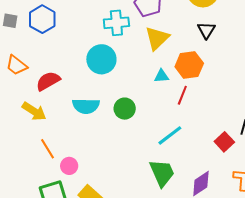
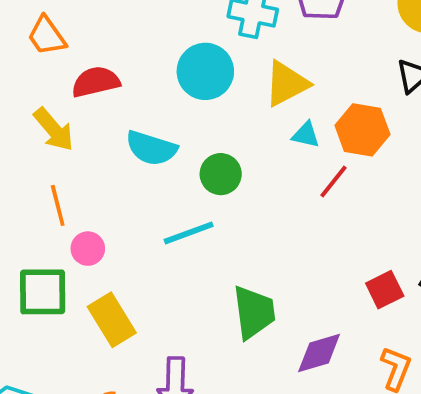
yellow triangle: (157, 38) -> (286, 84), moved
cyan line: (170, 135) -> (189, 233), moved

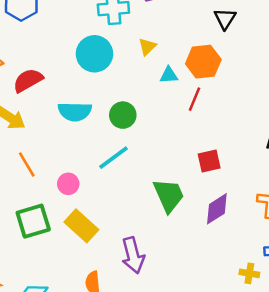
yellow triangle: (286, 84) -> (147, 47), size x0.6
pink circle: (88, 249) -> (68, 184), moved
red square: (385, 290) -> (209, 161), moved, turned 30

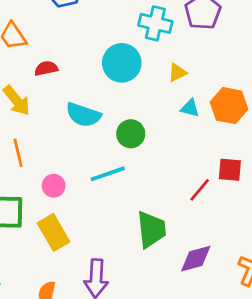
red semicircle: (28, 80) -> (46, 68), size x0.7
red line: (195, 99) -> (200, 190), moved
red square: (209, 161) -> (230, 170), moved

